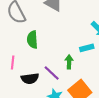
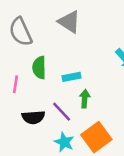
cyan rectangle: (87, 48) -> (71, 77), moved
pink line: (13, 62) -> (16, 84), moved

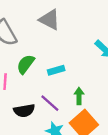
green semicircle: (39, 68) -> (26, 64), turned 42
green arrow: (85, 99) -> (79, 96), moved

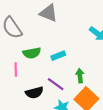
green semicircle: (26, 64) -> (32, 53), turned -132

